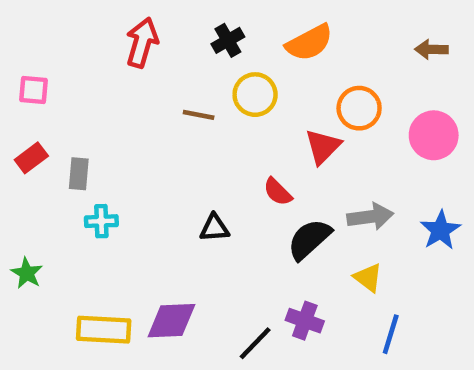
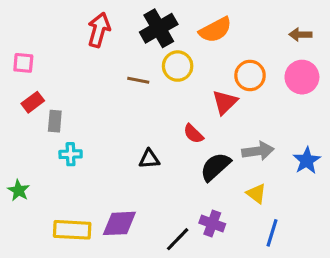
black cross: (228, 40) -> (159, 28), size x1.6
pink circle: (434, 135) -> (302, 77), moved
red rectangle: (31, 158) -> (33, 102), moved

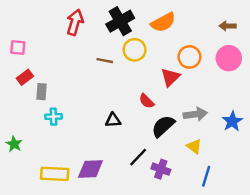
black line: (178, 239) -> (138, 157), moved

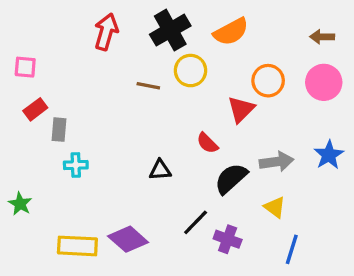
blue star: (232, 121) -> (329, 155), moved
purple diamond: (90, 169) -> (128, 239), turned 44

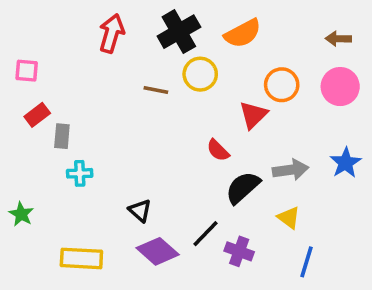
black triangle: (160, 170) -> (140, 211), moved, turned 45
purple diamond: (128, 239) -> (158, 251), moved

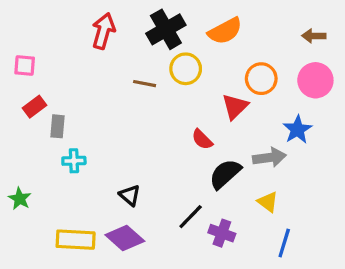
blue star: (345, 163) -> (297, 130), moved
purple diamond: (158, 251) -> (125, 238), moved

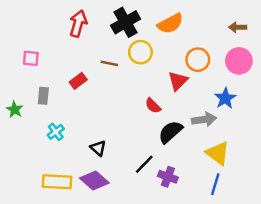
pink square: (25, 65) -> (31, 58), moved
red rectangle: (34, 107) -> (78, 81), moved
cyan cross: (74, 161) -> (56, 132), moved, turned -35
green star: (20, 199) -> (15, 109), moved
yellow triangle: (268, 202) -> (218, 153), moved, size x1.5

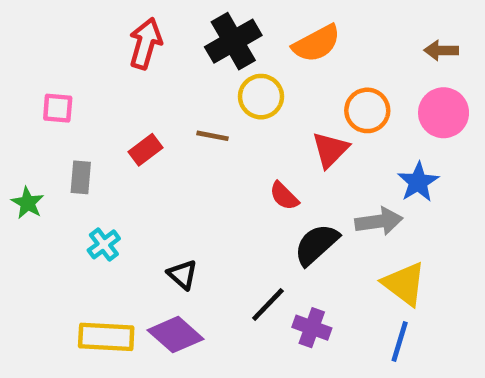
brown line: (109, 63) -> (212, 136), moved

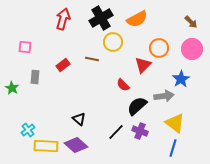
brown arrow: (441, 50) -> (191, 22), turned -136
cyan cross: (104, 244) -> (28, 130), moved
purple cross: (312, 328) -> (140, 131), moved

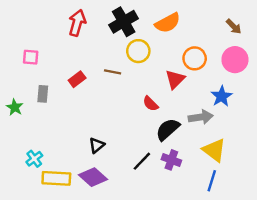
black triangle: (79, 119) -> (97, 145), turned 40

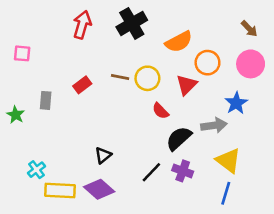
orange semicircle: (168, 23) -> (179, 42), moved
yellow circle: (138, 51) -> (147, 78), moved
pink square: (31, 57) -> (22, 53), moved

